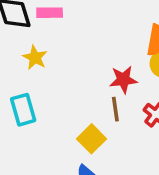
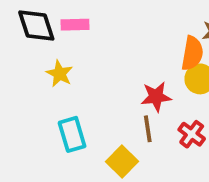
cyan rectangle: (23, 110) -> (72, 134), moved

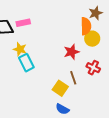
brown line: (148, 129) -> (73, 78), moved
cyan rectangle: (72, 134) -> (26, 63), moved

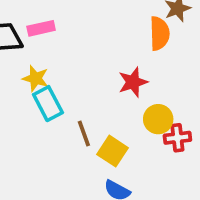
yellow circle: (92, 39) -> (158, 119), moved
red cross: (93, 68) -> (177, 138), moved, turned -32
brown line: (73, 78) -> (84, 134), moved

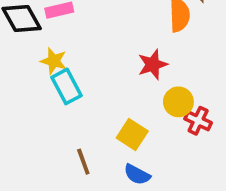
brown line: (84, 134) -> (83, 162), moved
red cross: (177, 138) -> (198, 121), turned 32

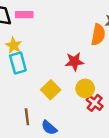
yellow square: (132, 134) -> (51, 90), moved
brown line: (83, 162) -> (27, 117), moved

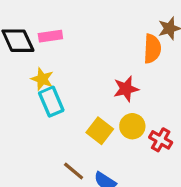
yellow circle: (85, 88) -> (132, 126), moved
brown line: (27, 117) -> (74, 171), turned -35

